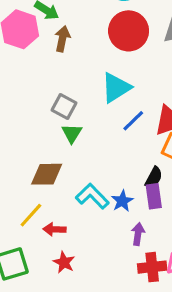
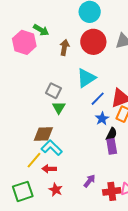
brown arrow: (62, 39) -> (64, 47), moved
cyan L-shape: (92, 196) -> (52, 148), moved
blue star: (122, 201) -> (102, 119), moved
purple arrow: (138, 234) -> (89, 181), moved, turned 32

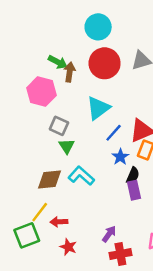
green arrow: (41, 30) -> (58, 62), moved
pink hexagon: (24, 42) -> (42, 92), moved
cyan L-shape: (52, 148) -> (81, 176), moved
green square: (23, 191) -> (27, 235), moved
red cross: (112, 191) -> (120, 254), moved

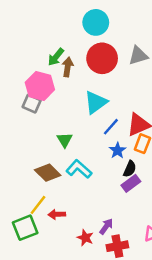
green arrow: (58, 62) -> (56, 57), turned 102
gray square: (59, 126) -> (32, 104), moved
brown diamond: (50, 179) -> (48, 173), turned 50
purple rectangle: (134, 190) -> (131, 183), turned 66
red star: (68, 247) -> (85, 238), moved

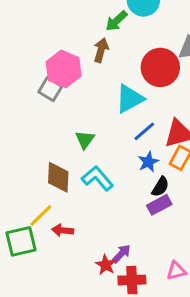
green arrow: (56, 57) -> (116, 21), moved
red circle: (102, 58) -> (160, 67), moved
brown diamond: (48, 173) -> (58, 177), turned 40
red star: (85, 238) -> (106, 265), moved

